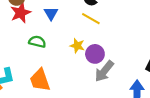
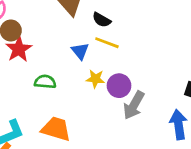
blue triangle: (51, 14) -> (80, 51), moved
orange trapezoid: (40, 80) -> (56, 129), turned 135

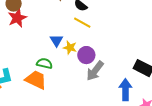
blue triangle: (80, 51) -> (56, 40), moved
green semicircle: (45, 82) -> (44, 63), moved

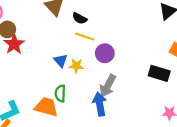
purple circle: (86, 55) -> (105, 53), moved
green semicircle: (44, 63) -> (60, 93), moved, turned -91
blue arrow: (125, 90) -> (100, 104), moved

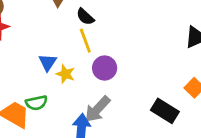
yellow line: (85, 36) -> (85, 41), turned 36
green semicircle: (60, 93) -> (36, 103), turned -119

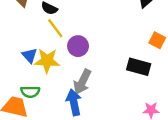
yellow star: (65, 74) -> (47, 61), size x1.5
green semicircle: (36, 103) -> (30, 92), turned 30

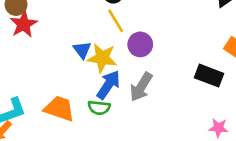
green semicircle: (30, 92) -> (99, 108), moved
blue arrow: (74, 102) -> (108, 85), moved, turned 40

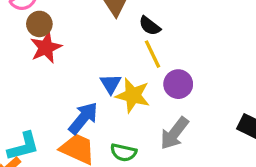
blue arrow: (108, 85) -> (83, 118), moved

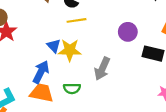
yellow line: (152, 54) -> (76, 20), turned -60
purple circle: (178, 84) -> (128, 32), moved

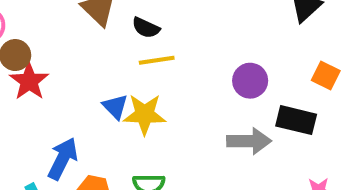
gray arrow: (102, 69) -> (249, 141), moved, turned -115
blue arrow: (41, 72) -> (63, 159), moved

